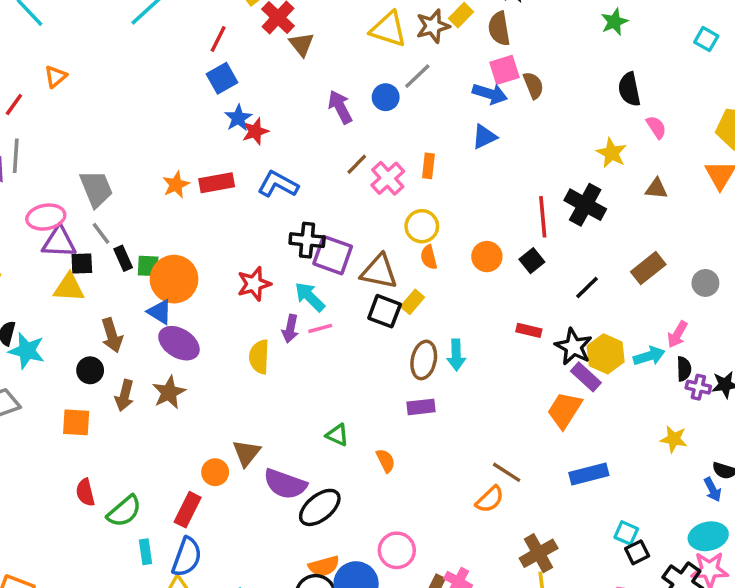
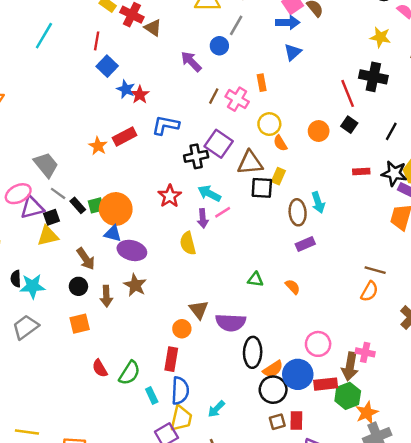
purple square: (333, 255) -> (219, 144), moved, turned 32
black ellipse: (320, 507) -> (253, 352), moved, turned -32

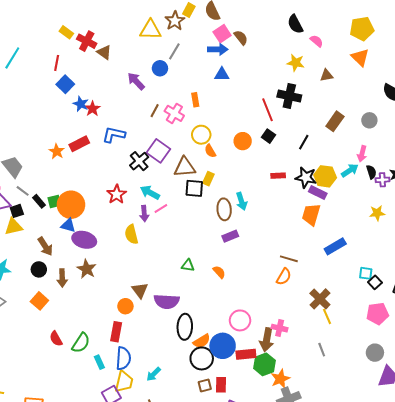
blue triangle: (293, 52) -> (222, 74), turned 42
black cross: (196, 156) -> (139, 161), turned -30
orange square: (80, 324) -> (39, 301), turned -36

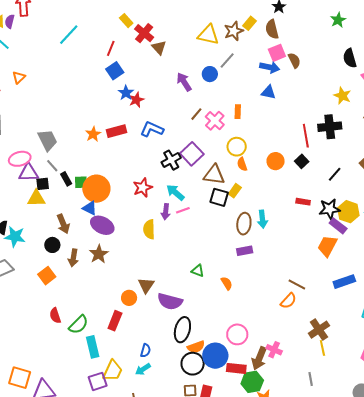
black cross: (289, 96) -> (330, 127), turned -30
black star: (306, 178) -> (330, 209), turned -30
blue semicircle: (123, 358) -> (146, 350), moved, size x0.6
cyan rectangle: (99, 362) -> (93, 347), size x1.5

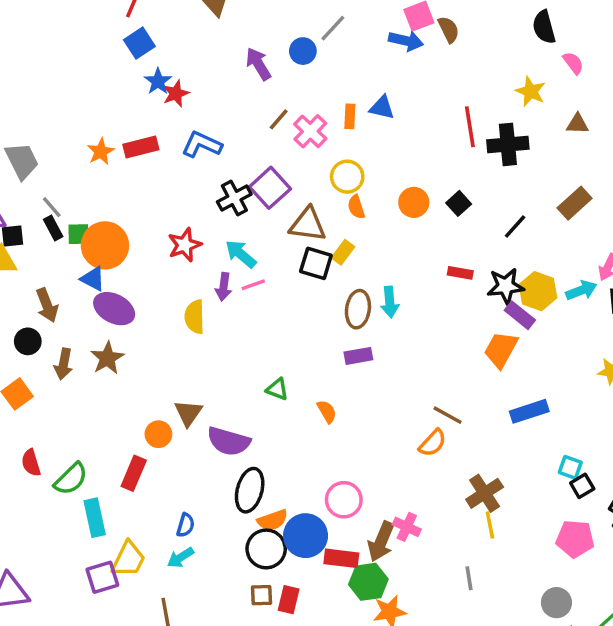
blue triangle: (268, 92) -> (382, 107), moved
red line: (306, 136) -> (470, 127), moved
gray line: (52, 166) -> (52, 207), moved

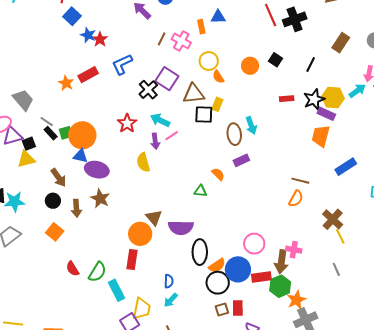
blue L-shape: (202, 145) -> (122, 64), turned -35
orange semicircle: (327, 412) -> (218, 174), moved
orange circle: (158, 434) -> (140, 234), size x1.5

